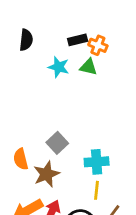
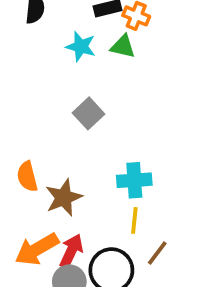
gray square: (57, 143) -> (88, 113), moved

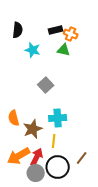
cyan star: (81, 47) -> (33, 50), moved
cyan cross: (134, 180) -> (58, 118), moved
yellow line: (134, 220) -> (54, 141), moved

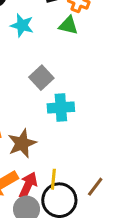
cyan cross: (58, 118) -> (61, 108), moved
yellow line: (54, 141) -> (53, 179), moved

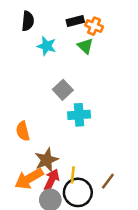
green triangle: (68, 25) -> (85, 46), turned 30
brown star: (22, 143) -> (47, 160), moved

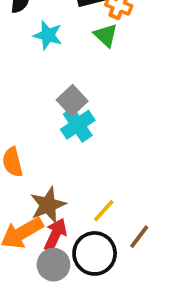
cyan cross: (79, 115) -> (78, 125), moved, turned -30
yellow line: (73, 175) -> (104, 211), moved, turned 36

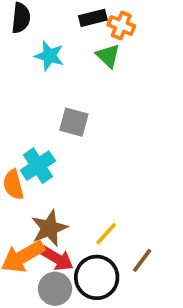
gray square: (72, 101) -> (74, 122), turned -32
cyan cross: (78, 125) -> (38, 166), moved
red arrow: (55, 235) -> (57, 258), turned 96

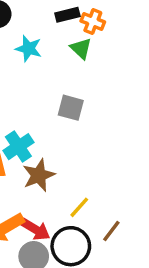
gray square: (74, 122) -> (71, 108), moved
brown star: (49, 228) -> (39, 175), moved

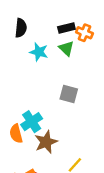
green triangle: (81, 49) -> (66, 48), moved

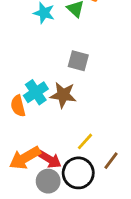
brown star: (46, 142) -> (63, 95), moved, turned 30

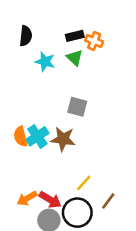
orange semicircle: (18, 106) -> (21, 136), moved
orange arrow: (25, 158) -> (27, 198), size x0.7

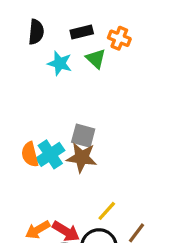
black rectangle: (75, 36) -> (82, 32), moved
gray square: (77, 107) -> (83, 136), moved

